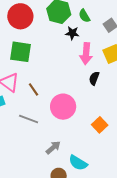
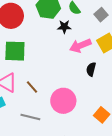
pink arrow: (86, 54) -> (80, 46), turned 70

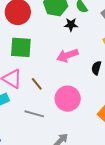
pink arrow: (80, 46) -> (67, 55), moved

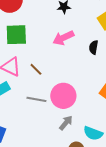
pink circle: (68, 99) -> (63, 96), moved

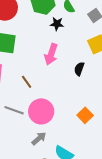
pink arrow: (63, 38) -> (51, 54), turned -55
brown line: (36, 69) -> (27, 82), moved

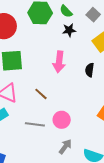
black star: (57, 24) -> (69, 30), moved
pink circle: (41, 111) -> (62, 120), size x0.7

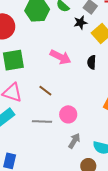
black star: (69, 30) -> (80, 23), moved
pink arrow: (59, 62) -> (60, 57), turned -65

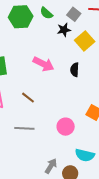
pink circle: (68, 114) -> (66, 127), moved
gray arrow: (74, 141) -> (51, 166), moved

